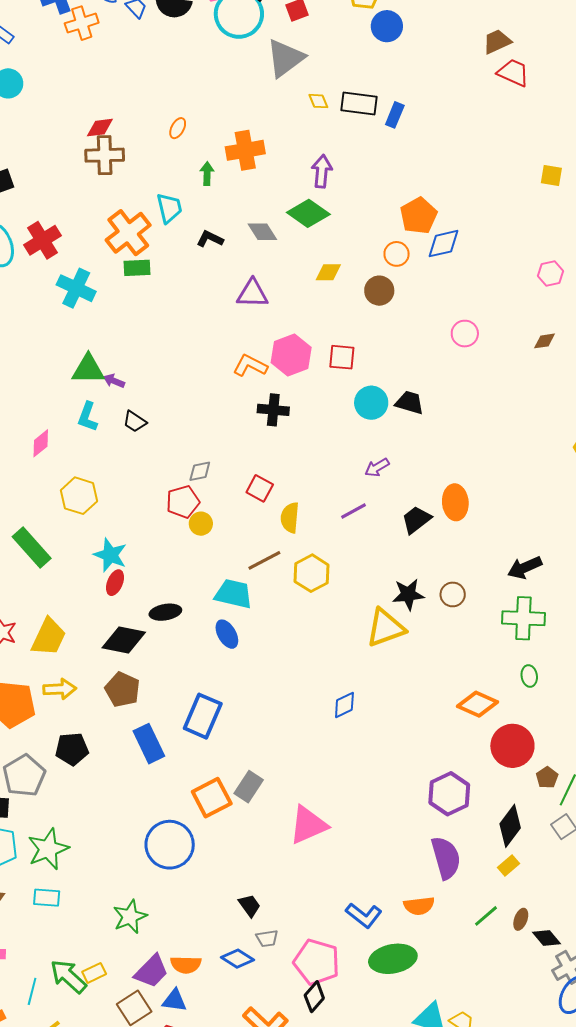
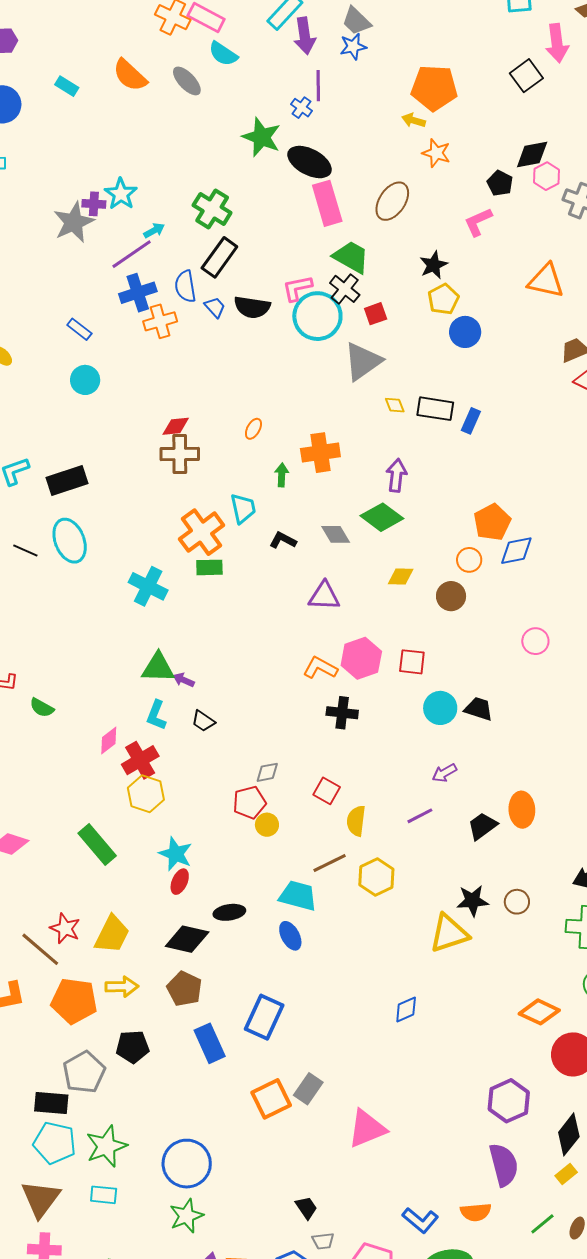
red cross: (42, 240) -> (140, 760), moved
blue circle: (170, 845) -> (187, 1164), moved

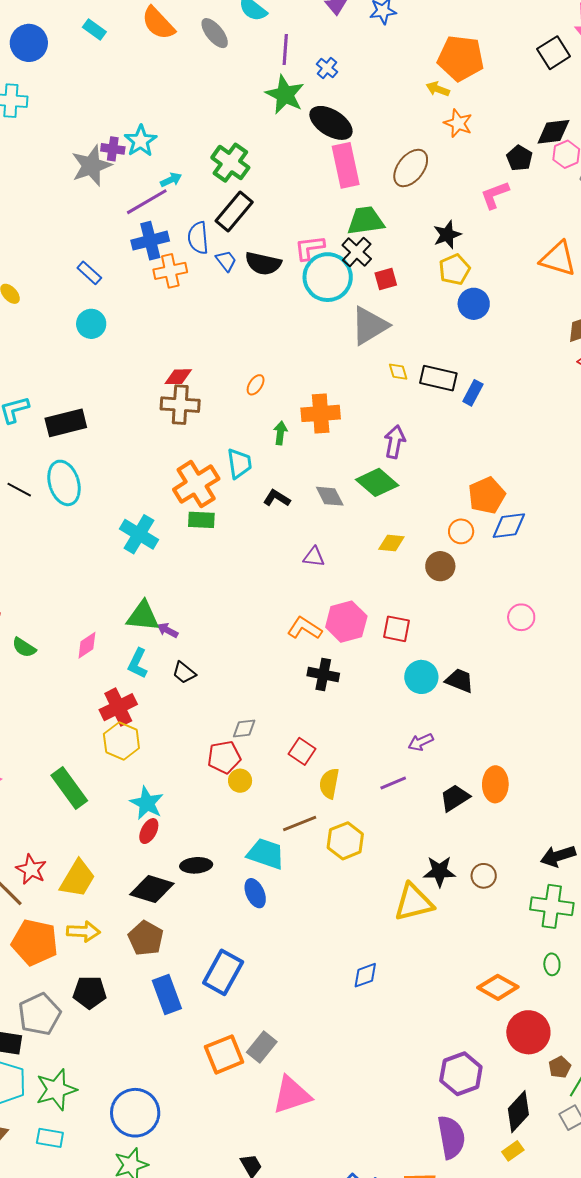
purple line: (318, 86) -> (285, 50), moved
green trapezoid: (351, 257) -> (366, 221), turned -42
purple triangle: (324, 596) -> (314, 557), size x0.7
pink diamond: (109, 741) -> (87, 645), moved
pink triangle: (367, 1129) -> (292, 1095), moved

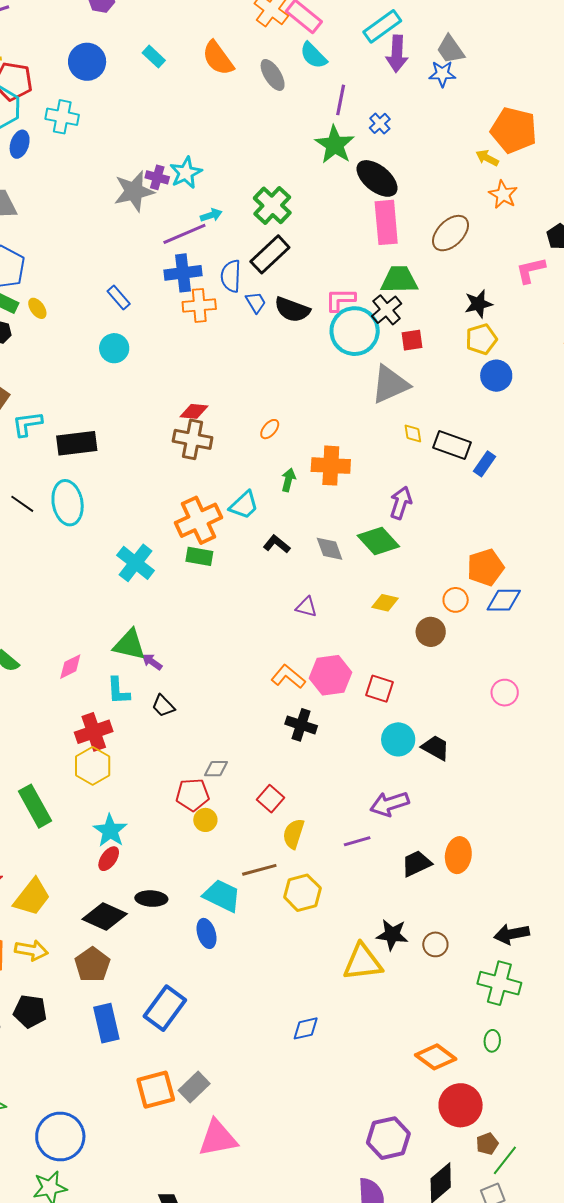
cyan trapezoid: (239, 463) -> (244, 505), turned 48
cyan L-shape: (138, 663) -> (118, 691), turned -36
purple arrow: (421, 742) -> (390, 804), size x1.5

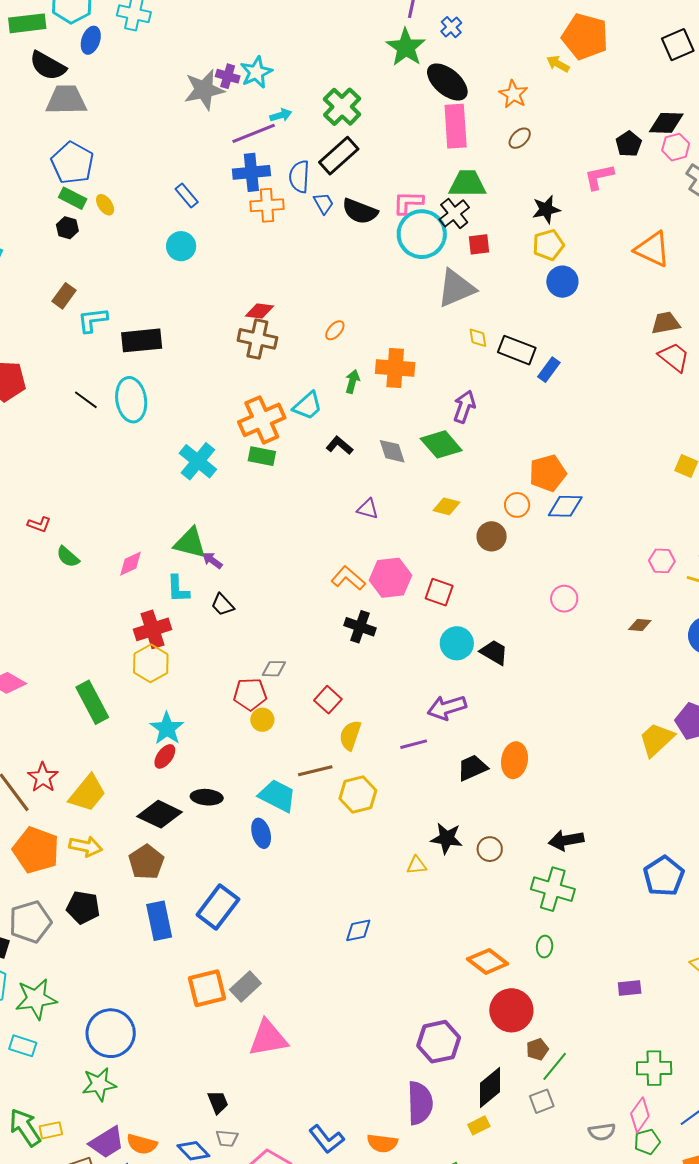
orange star: (503, 195) -> (513, 94), moved
brown ellipse: (450, 233) -> (520, 138), size x0.6
yellow triangle: (363, 962) -> (417, 865), size x0.5

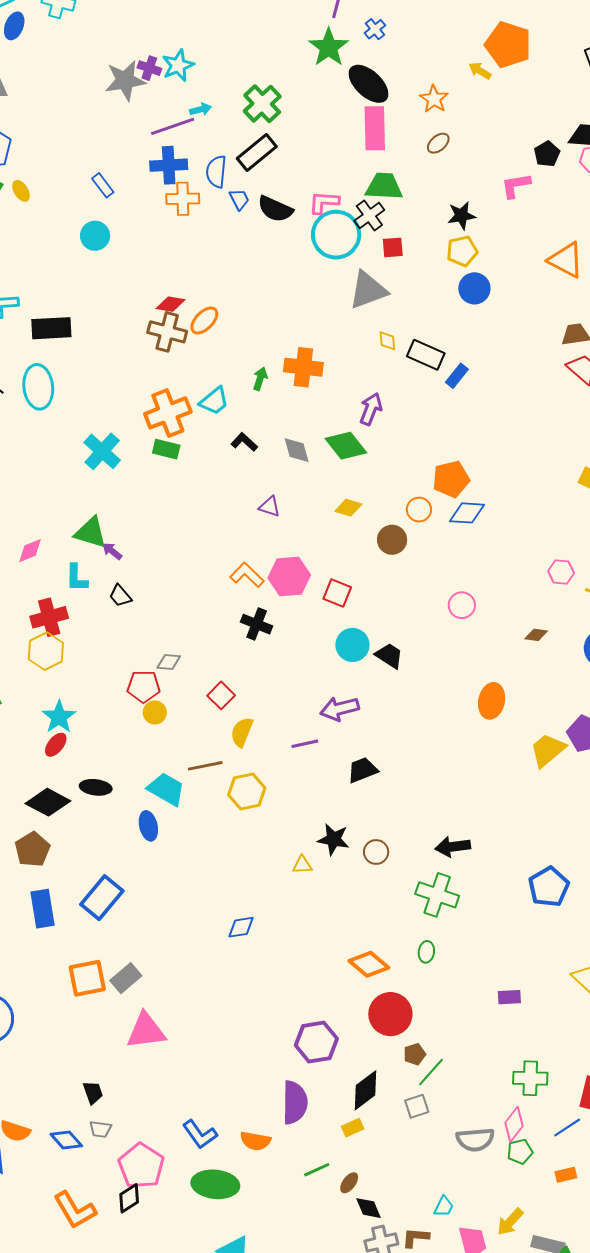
orange ellipse: (335, 330) -> (204, 320), moved, size x1.4
orange ellipse: (514, 760) -> (492, 701), moved
gray semicircle: (602, 1132) -> (475, 1140), size x1.4

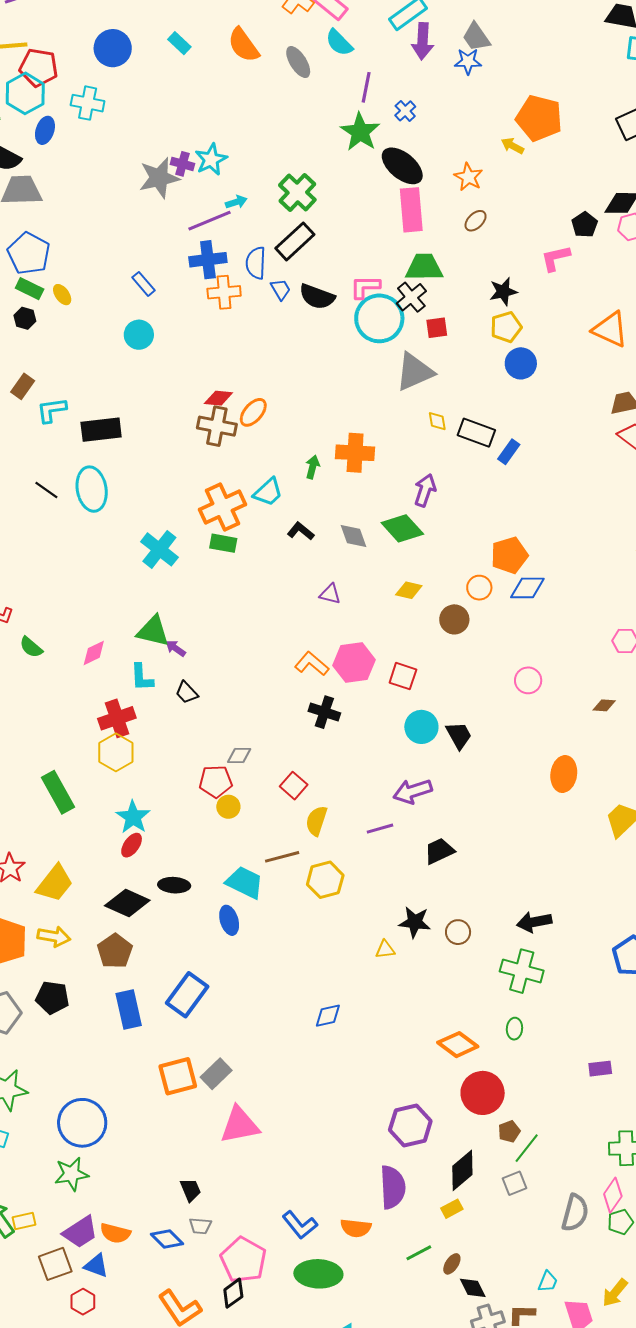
black trapezoid: (389, 656) -> (459, 735), turned 32
gray semicircle: (475, 1140) -> (575, 1213), turned -66

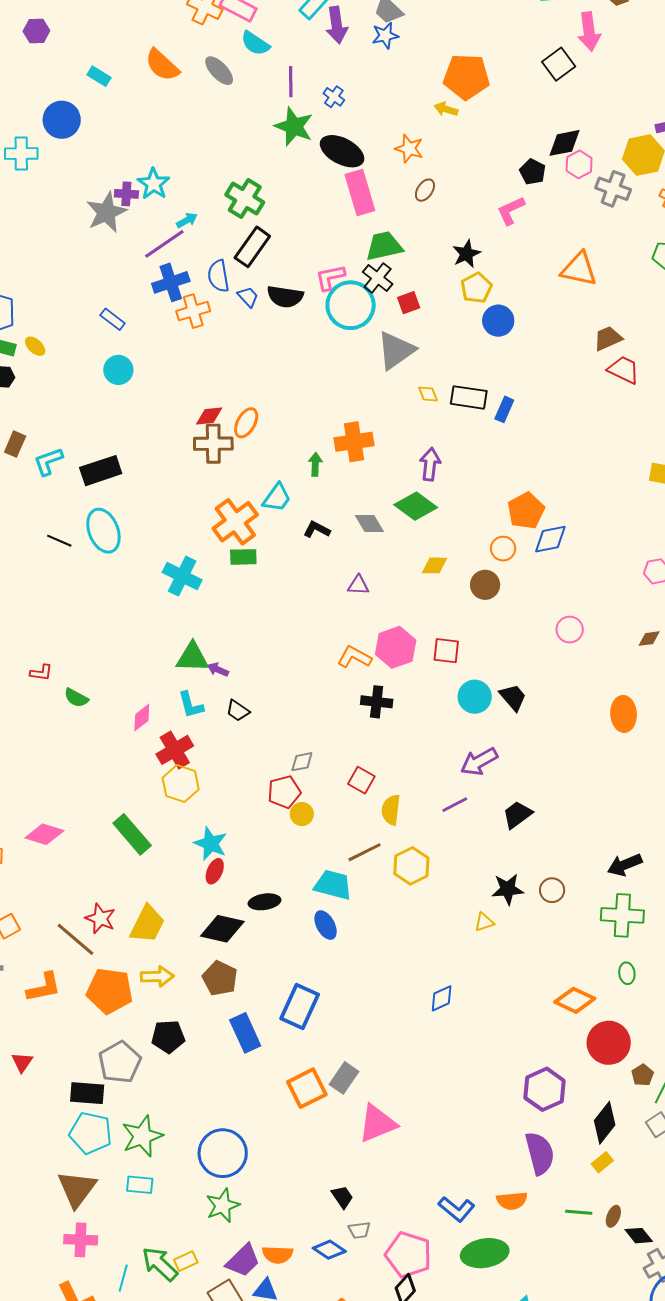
blue circle: (113, 48) -> (62, 120), moved
pink diamond: (94, 653) -> (142, 718), moved
green line: (419, 1253) -> (579, 1212), turned 44

